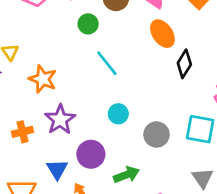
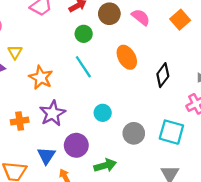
orange ellipse: (162, 34) -> (127, 57), moved
cyan line: (107, 63) -> (83, 67), moved

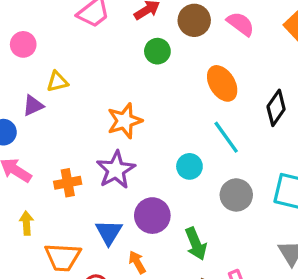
yellow triangle: (15, 52) -> (57, 82), turned 48
cyan line: (83, 67) -> (226, 137), moved
orange star: (41, 78) -> (125, 121), moved, turned 30
green arrow: (105, 165) -> (196, 244), turned 85

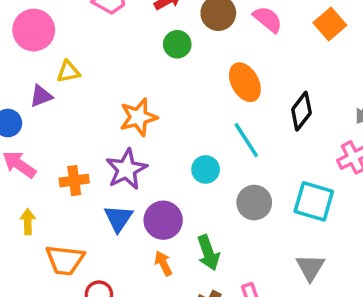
pink circle: (23, 44) -> (34, 30), size x1.5
blue triangle: (109, 232) -> (118, 218), moved
orange arrow: (137, 262) -> (163, 263), moved

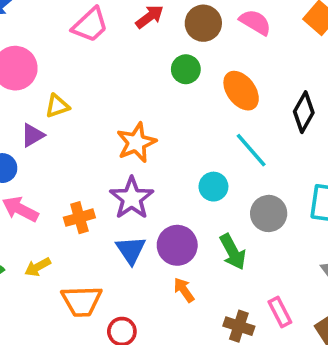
green circle: (177, 44) -> (186, 69), moved
yellow arrow: (28, 222) -> (38, 267), turned -110
green arrow: (208, 253) -> (233, 252), moved

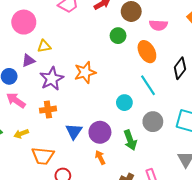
pink semicircle: (255, 22) -> (158, 25), moved, turned 144
purple star: (132, 198) -> (52, 79), moved

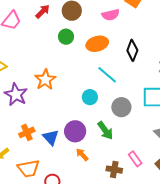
pink semicircle: (158, 25) -> (111, 15), moved
orange ellipse: (147, 52) -> (97, 44), turned -60
orange cross: (48, 110) -> (27, 132), moved

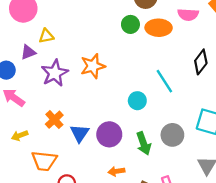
orange ellipse: (97, 44) -> (159, 28), moved
gray circle: (121, 107) -> (172, 135), moved
orange cross: (27, 132) -> (54, 120), turned -35
orange arrow: (82, 155) -> (116, 171), moved, turned -72

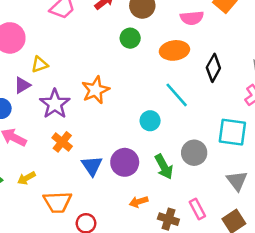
orange ellipse: (159, 28) -> (174, 50), moved
orange cross: (54, 120) -> (62, 142), moved

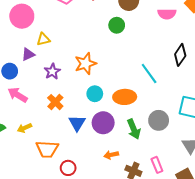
orange ellipse: (174, 50) -> (125, 97), moved
purple star: (55, 104) -> (52, 72), size x0.7
cyan circle: (150, 121) -> (95, 94), moved

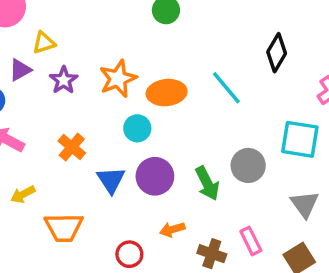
purple star: (52, 72) -> (64, 80), moved
orange ellipse: (125, 97) -> (167, 93), moved
red circle: (68, 168) -> (129, 254), moved

